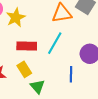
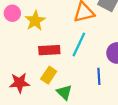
yellow rectangle: (24, 69) -> (49, 75), turned 70

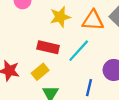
yellow star: (35, 21) -> (60, 17), moved

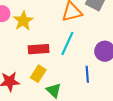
yellow star: (60, 17) -> (23, 21), moved

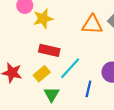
cyan line: (67, 43) -> (70, 68), moved

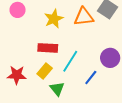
yellow star: (43, 19) -> (54, 19), moved
blue line: (88, 89) -> (91, 78), turned 35

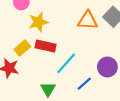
yellow star: (54, 19) -> (38, 22), moved
yellow rectangle: (45, 71) -> (22, 48), moved

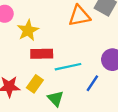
yellow rectangle: (22, 48) -> (35, 84), moved
cyan line: (66, 63) -> (68, 67), turned 50

